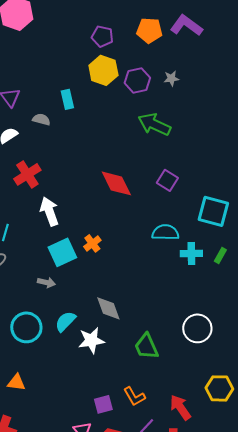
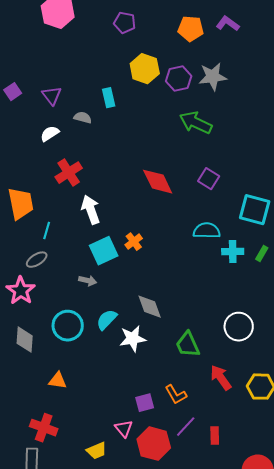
purple L-shape: (186, 25) -> (228, 24), size x0.7
purple pentagon: (102, 36) -> (125, 23), moved
gray star: (171, 78) -> (213, 77), size x1.8
red arrow: (180, 407) -> (221, 378), moved

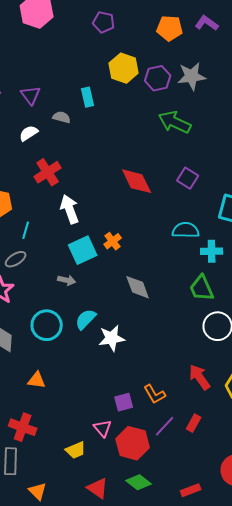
gray diamond: (150, 307) -> (138, 287), moved
green trapezoid: (188, 345) -> (202, 288), moved
red rectangle: (215, 436) -> (194, 423), moved, turned 30

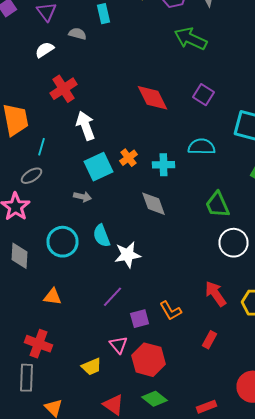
cyan cross: (212, 251) -> (164, 165), moved
cyan semicircle: (86, 319) -> (102, 236), turned -65
purple line: (165, 426) -> (112, 297), moved

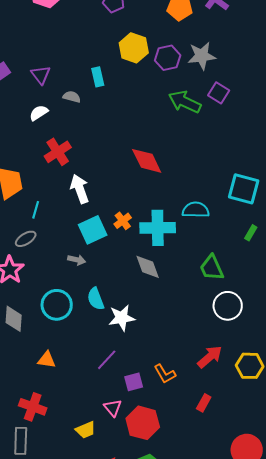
purple square: (204, 95) -> (219, 93), moved
cyan cross: (164, 165) -> (158, 228), size x1.6
red arrow: (216, 294) -> (210, 357), turned 84

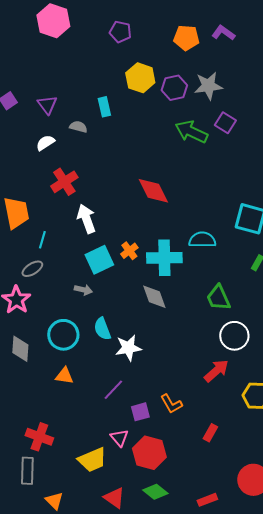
red arrow: (210, 357) -> (216, 371), moved
orange triangle: (47, 360) -> (64, 376), moved
yellow trapezoid: (86, 430) -> (92, 460), size x1.4

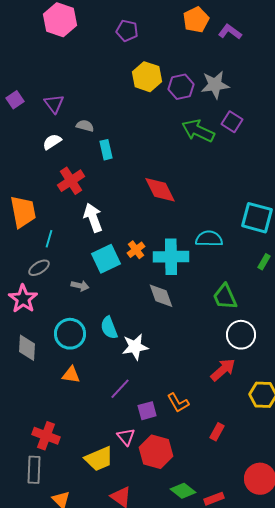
orange pentagon: (186, 38) -> (196, 20), moved, turned -30
cyan rectangle: (104, 107) -> (106, 150), moved
gray arrow: (83, 290) -> (80, 286), moved
green diamond: (155, 492) -> (183, 491), moved

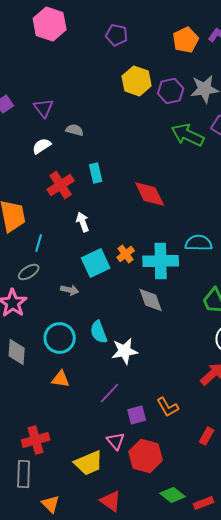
orange pentagon: (196, 20) -> (186, 40), moved
cyan rectangle: (106, 150) -> (96, 173), moved
white arrow: (93, 218) -> (83, 222), size x0.7
red cross: (46, 436) -> (36, 440), turned -36

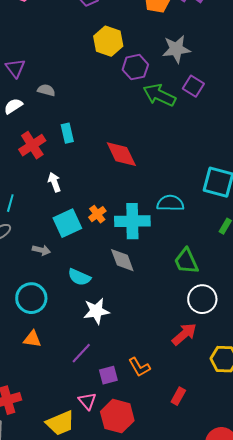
purple hexagon: (171, 91) -> (135, 67), moved
cyan semicircle: (99, 332) -> (79, 277), moved, turned -45

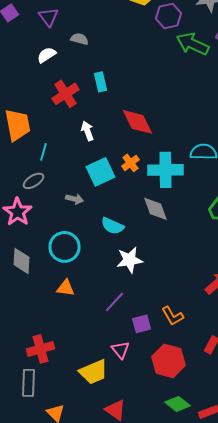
red diamond: (121, 154) -> (138, 122), moved
red hexagon: (117, 416) -> (168, 361), moved

